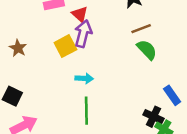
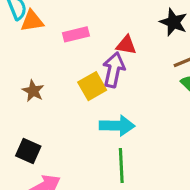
red triangle: (80, 14) -> (126, 45), moved, turned -30
cyan arrow: (84, 78) -> (117, 126), size x1.5

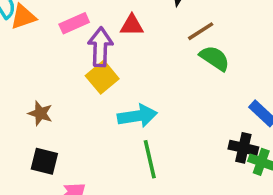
purple arrow: (114, 70) -> (100, 47), moved
brown star: (33, 91) -> (40, 113), moved

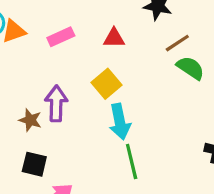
purple arrow: (100, 47) -> (56, 103), moved
yellow square: (102, 77) -> (107, 84), moved
cyan arrow: (137, 116) -> (120, 122), turned 88

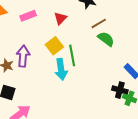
red triangle: (114, 38) -> (60, 18), turned -48
green line: (132, 161) -> (72, 55), moved

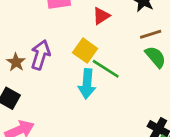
yellow square: (54, 46) -> (85, 51), turned -30
green line: (72, 55) -> (106, 69), turned -60

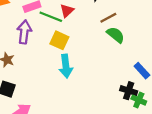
purple arrow: (40, 55) -> (24, 32), moved
green line: (106, 69) -> (51, 17), moved

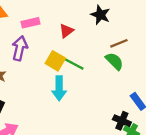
green line: (51, 17) -> (72, 63), moved
brown line: (108, 18) -> (119, 43), moved

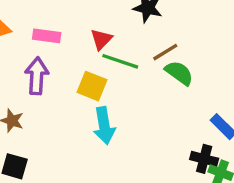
pink rectangle: (30, 23) -> (47, 36), turned 30
brown line: (119, 43) -> (165, 52), moved
green line: (72, 63) -> (120, 61), moved

